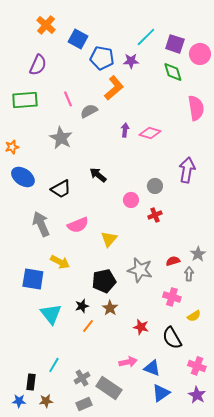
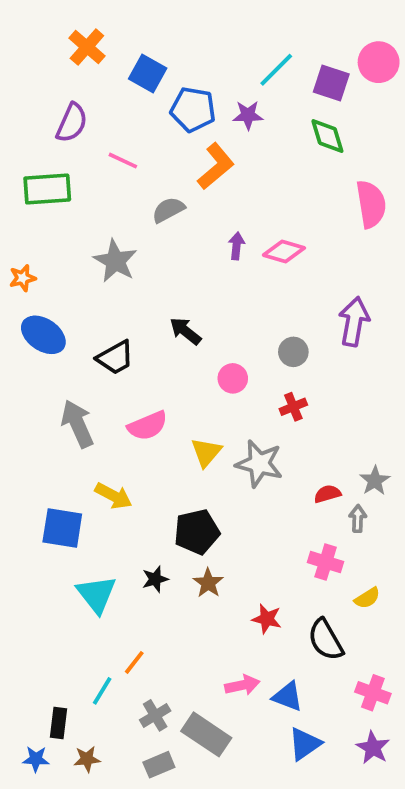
pink circle: (200, 54) -> (379, 62), moved
pink line: (68, 99) -> (123, 161), moved, turned -42
pink circle: (131, 200) -> (233, 378), moved
gray star: (140, 270) -> (259, 464), moved
orange line: (88, 326) -> (134, 662), moved

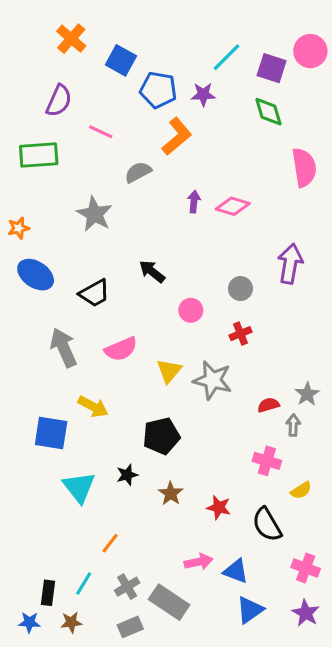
brown star: (208, 583) -> (171, 493), moved
cyan line: (102, 691) -> (84, 584), moved

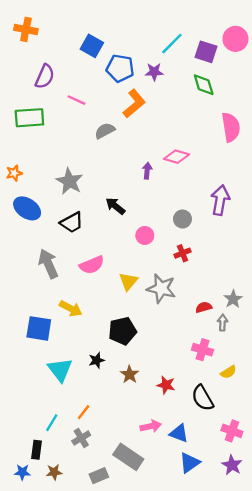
orange cross: (71, 39) -> (26, 29), moved, turned -30
purple arrow: (194, 202) -> (147, 171), moved
gray star: (95, 214) -> (69, 181), moved
cyan line: (84, 584) -> (52, 423), moved
gray cross: (127, 587) -> (81, 438), moved

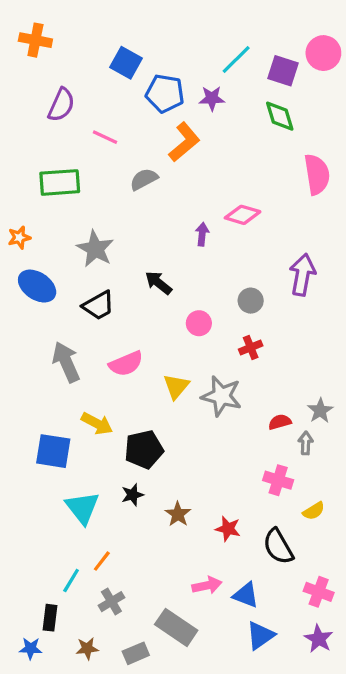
green rectangle: (29, 118) -> (60, 182), moved
black pentagon: (122, 331) -> (144, 449), moved
orange line: (84, 412) -> (102, 561), moved
brown star: (54, 472) -> (87, 648), moved

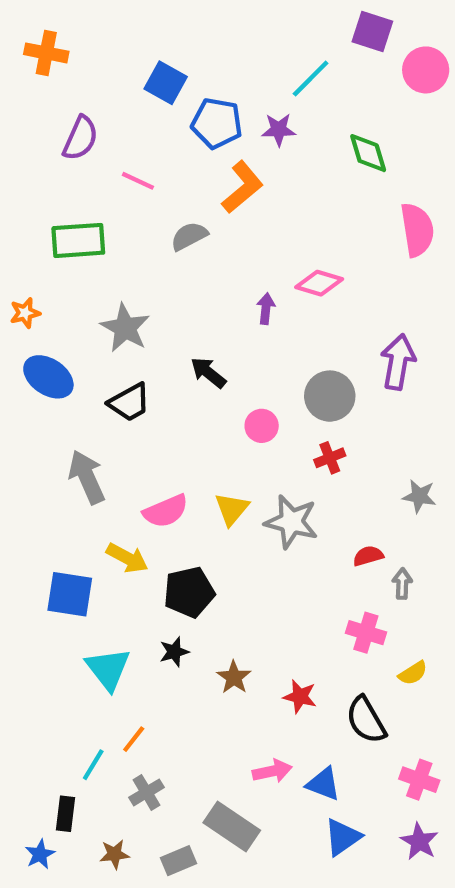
purple square: (283, 71) -> (372, 32), moved
gray circle: (251, 301) -> (330, 396), size x1.5
pink semicircle: (126, 364) -> (166, 511), moved
gray star: (320, 411) -> (419, 496), moved, turned -30
blue star: (31, 648) -> (40, 854), turned -30

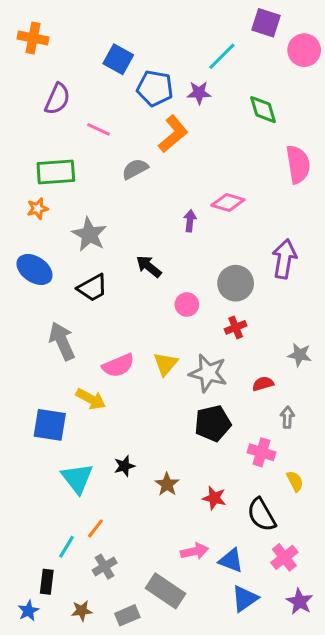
orange star: (25, 313) -> (38, 209), moved
red semicircle: (368, 556) -> (263, 384), moved
black pentagon: (189, 592) -> (213, 423), moved
yellow semicircle: (413, 673) -> (295, 481), turned -85
pink cross: (419, 780) -> (284, 557), moved, turned 32

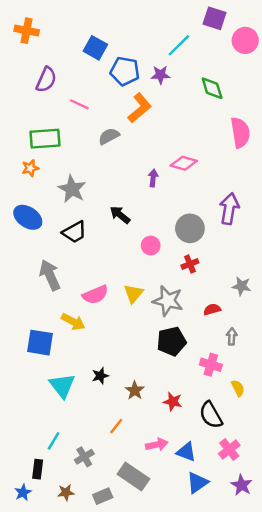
orange line: (95, 528) -> (116, 426), moved

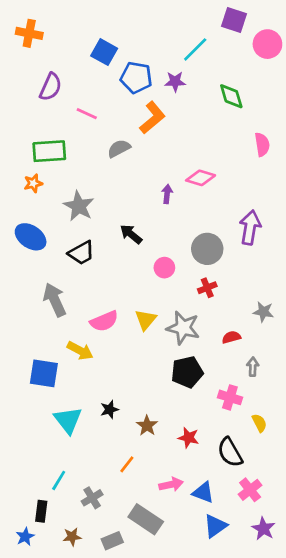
pink semicircle: (240, 133) -> (262, 144), size x0.7

